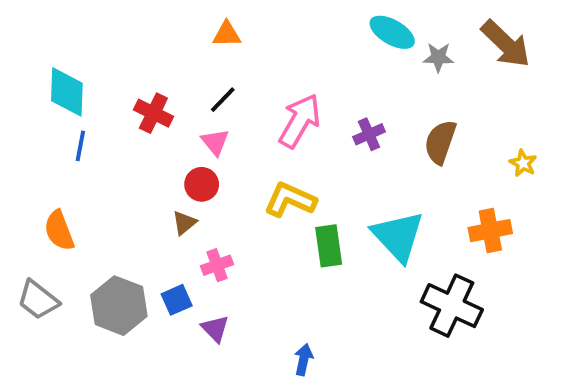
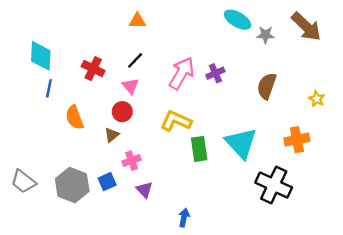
purple cross: (369, 134) -> (215, 73), moved
orange semicircle: (59, 231) -> (75, 117), moved
purple triangle: (215, 329) -> (144, 190), moved

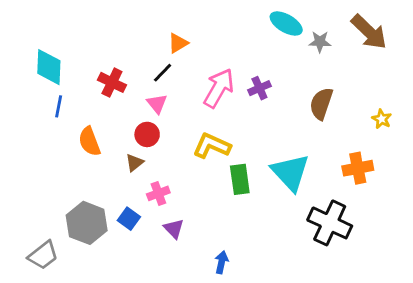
orange triangle: (137, 21) -> (178, 43), moved, turned -30
gray trapezoid: (23, 182) -> (43, 255), moved, turned -76
blue square: (107, 182) -> (129, 219), turned -30

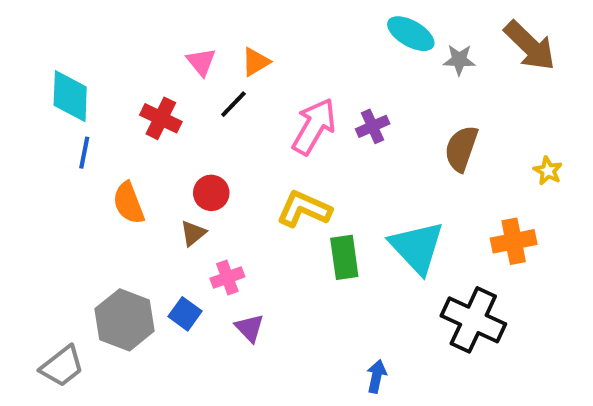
pink triangle: (157, 104) -> (201, 62), moved
blue arrow: (222, 262) -> (377, 376), moved

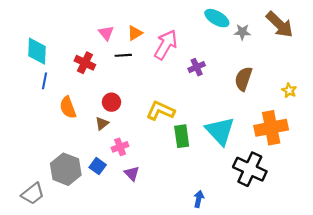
black line: (233, 104) -> (123, 55), turned 42
pink arrow: (314, 126) -> (166, 45), moved
orange cross: (514, 241) -> (271, 128), size x1.4

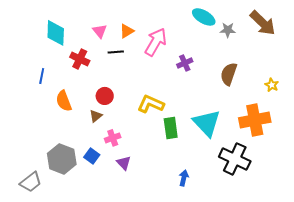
cyan diamond: (37, 51) -> (56, 33), moved
blue arrow: (199, 199) -> (184, 178), moved

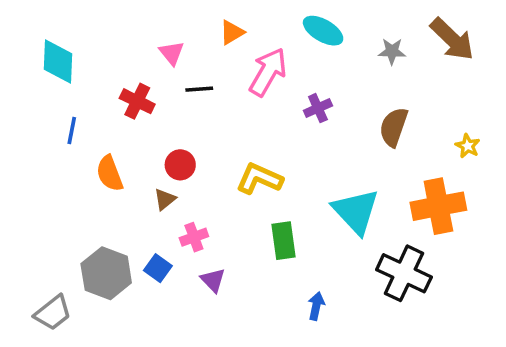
cyan ellipse: (204, 17) -> (323, 31), moved
orange triangle: (127, 31) -> (232, 32), moved
cyan diamond: (56, 33) -> (58, 62), moved
green rectangle: (171, 128) -> (283, 241), moved

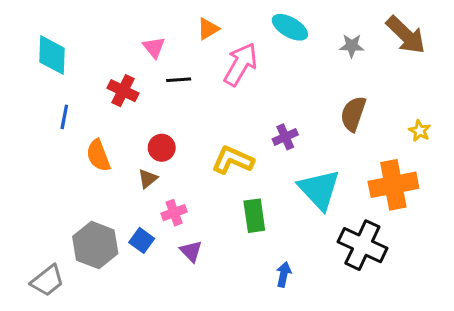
purple cross: (318, 108) -> (285, 137), moved

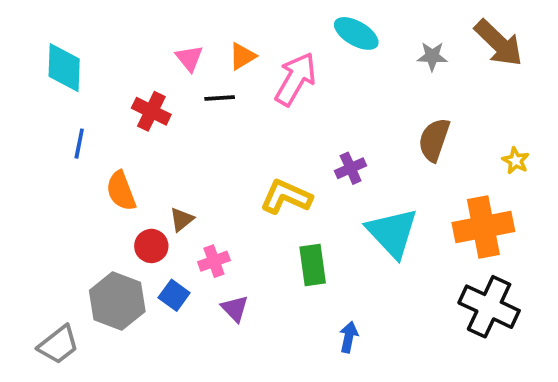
orange triangle: (208, 29) -> (242, 56), moved
red circle: (162, 148) -> (151, 246), moved
black cross: (362, 245) -> (489, 307), moved

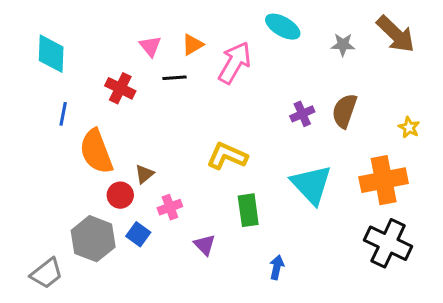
purple cross: (351, 168) -> (302, 114), moved
orange semicircle: (121, 191) -> (96, 151), size x1.4
purple triangle: (235, 309) -> (205, 245), moved

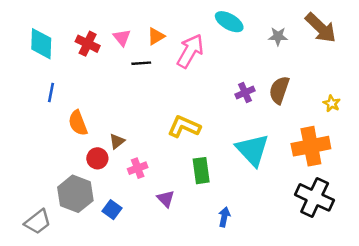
red cross: (120, 88) -> (88, 44), moved
orange semicircle: (96, 151) -> (78, 123), size x0.7
blue square: (138, 234) -> (112, 210), moved

